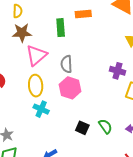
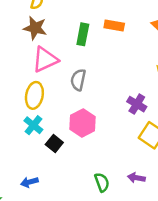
pink hexagon: (70, 88) -> (83, 123), moved
green semicircle: (105, 126) -> (102, 182), moved
black square: (82, 128) -> (54, 144), moved

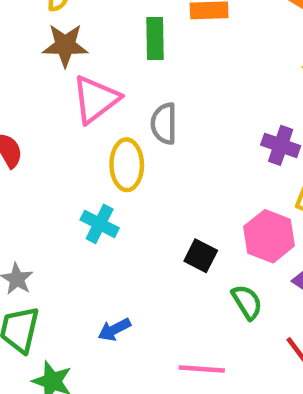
yellow ellipse: (34, 95) -> (127, 165), moved
pink hexagon: (83, 123) -> (269, 236), moved
black square: (54, 144) -> (201, 256), moved

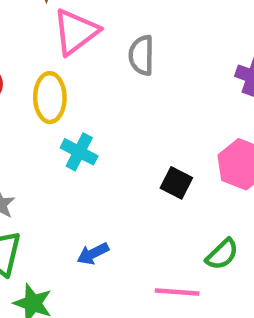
yellow ellipse: (127, 165) -> (50, 98), moved
green semicircle: (247, 302) -> (222, 254), moved, turned 78

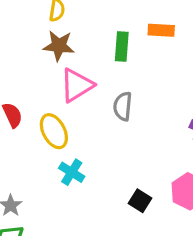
yellow ellipse: (50, 98) -> (54, 131), turned -32

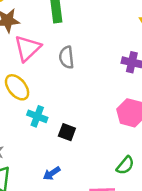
black square: (140, 201) -> (67, 132), moved

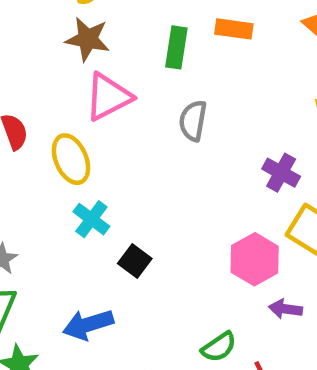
gray semicircle: (66, 57) -> (193, 121), moved
blue arrow: (52, 173) -> (88, 325), size x1.5

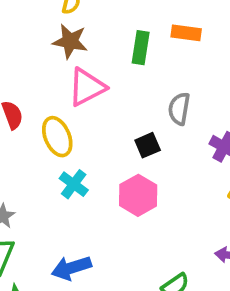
gray semicircle: (193, 121) -> (179, 109), moved
pink hexagon: (255, 259) -> (138, 195), moved
black square: (135, 261) -> (148, 145), moved, turned 30

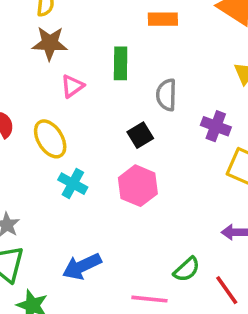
green rectangle: (141, 48) -> (121, 63), moved
pink triangle: (87, 87) -> (72, 86), size x0.6

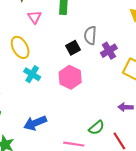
pink triangle: (72, 86) -> (35, 17), turned -32
gray semicircle: (166, 95) -> (90, 35), moved
purple cross: (216, 126) -> (109, 51), moved, turned 35

